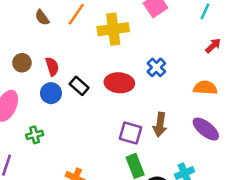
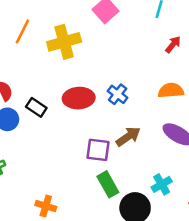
blue cross: (156, 67) -> (118, 94), moved
brown arrow: (160, 125) -> (128, 137), turned -125

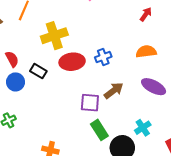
yellow cross: (64, 42) -> (54, 36), moved
blue cross: (118, 94) -> (103, 57), turned 35

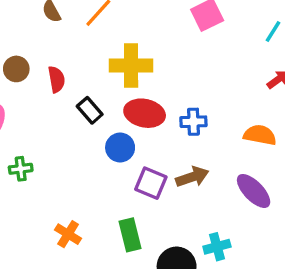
blue circle: (16, 82) -> (120, 148), moved
green rectangle: (99, 130) -> (130, 235), moved

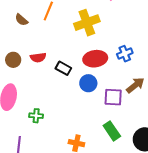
yellow cross: (131, 65) -> (87, 23), moved
red semicircle: (56, 79) -> (38, 57), turned 112
green cross: (21, 169) -> (36, 116), turned 32

